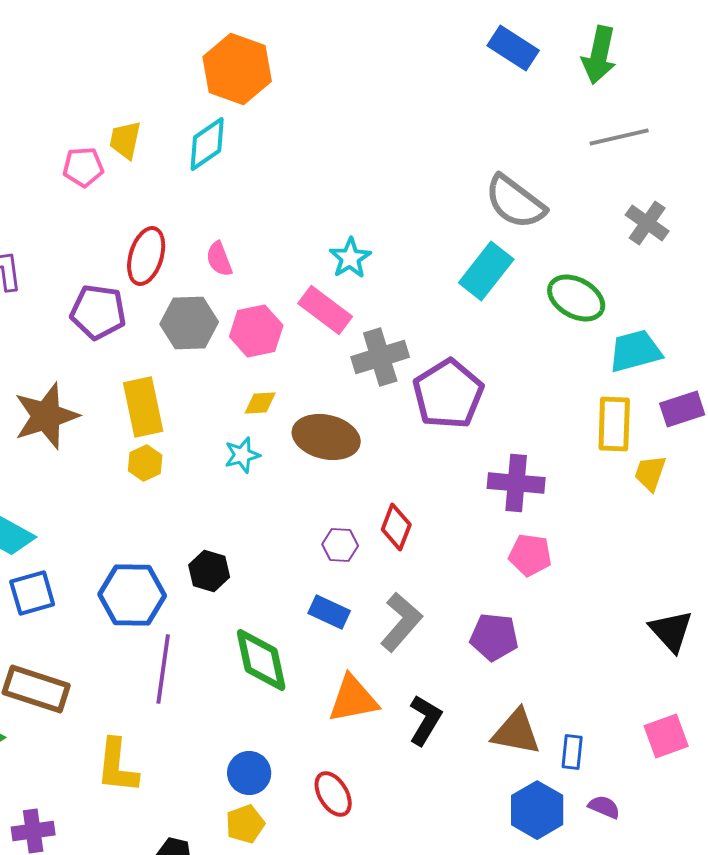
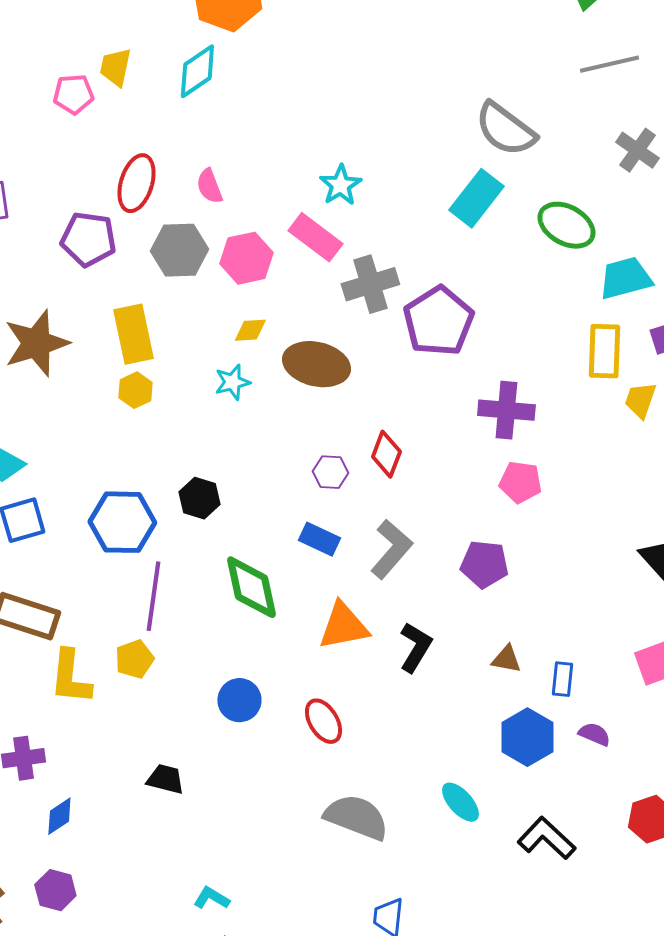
brown triangle: (516, 732) -> (506, 659), size x0.6
yellow L-shape: (117, 766) -> (70, 677), moved
yellow pentagon: (245, 824) -> (134, 659), moved

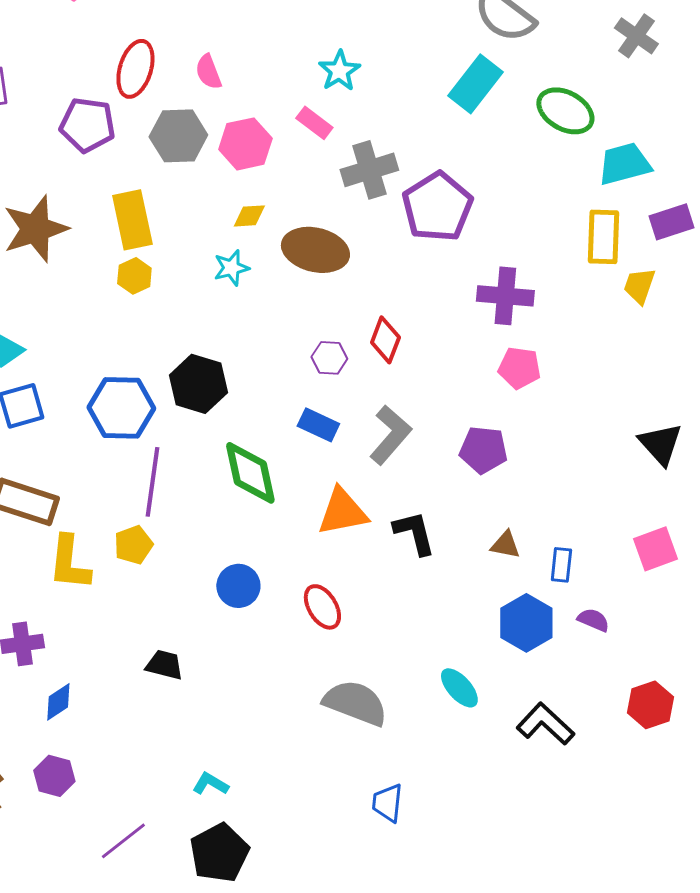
pink rectangle: (315, 237) -> (314, 123), size x0.7
black hexagon: (199, 498) -> (198, 384), size x1.4
black L-shape: (415, 647) -> (414, 533), turned -45

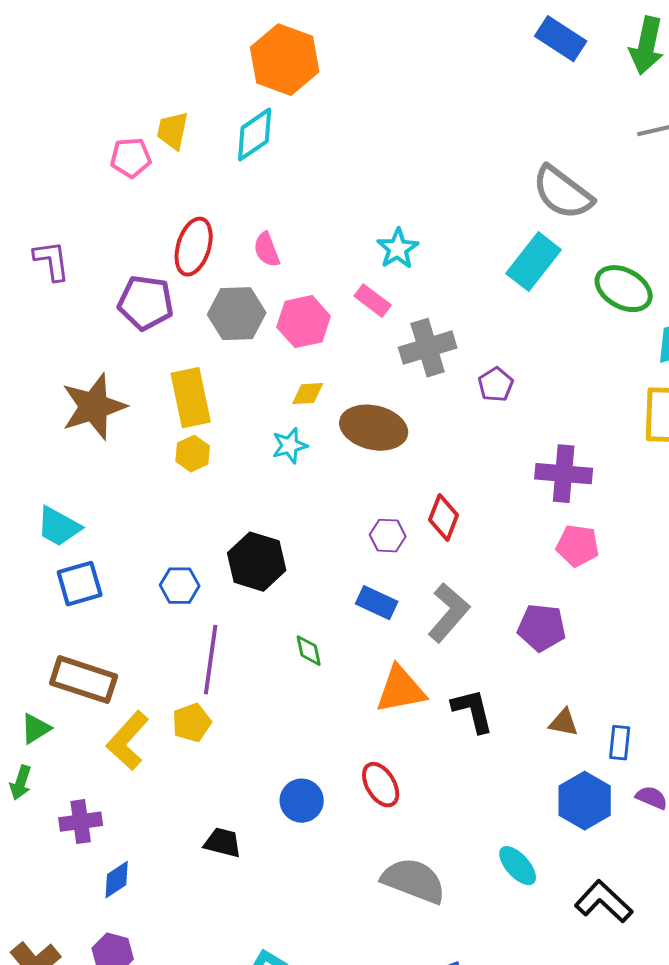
purple pentagon: (437, 207) -> (496, 385), size x0.5
blue hexagon: (121, 408) -> (180, 586), size x0.6
green diamond: (250, 473) -> (309, 651), size x0.5
yellow L-shape: (69, 563) -> (128, 741), turned 36
blue circle: (238, 586) -> (302, 801), moved

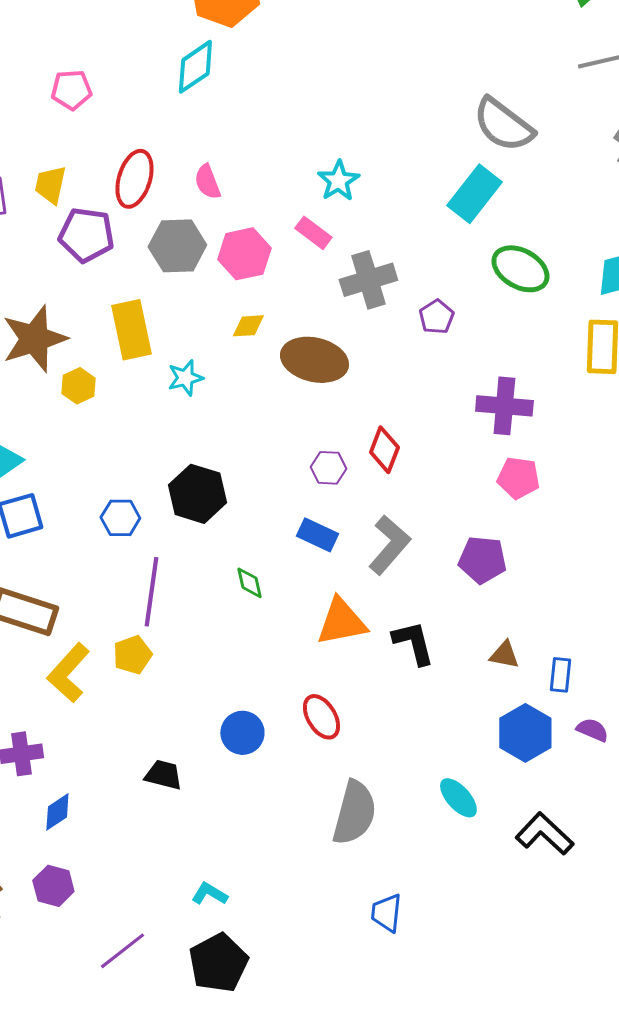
yellow trapezoid: (173, 131) -> (50, 185), moved
green ellipse: (624, 289) -> (520, 269), moved
cyan star: (290, 446) -> (185, 378), moved
yellow hexagon: (193, 454) -> (78, 386), moved
gray semicircle: (414, 881) -> (354, 813), turned 84

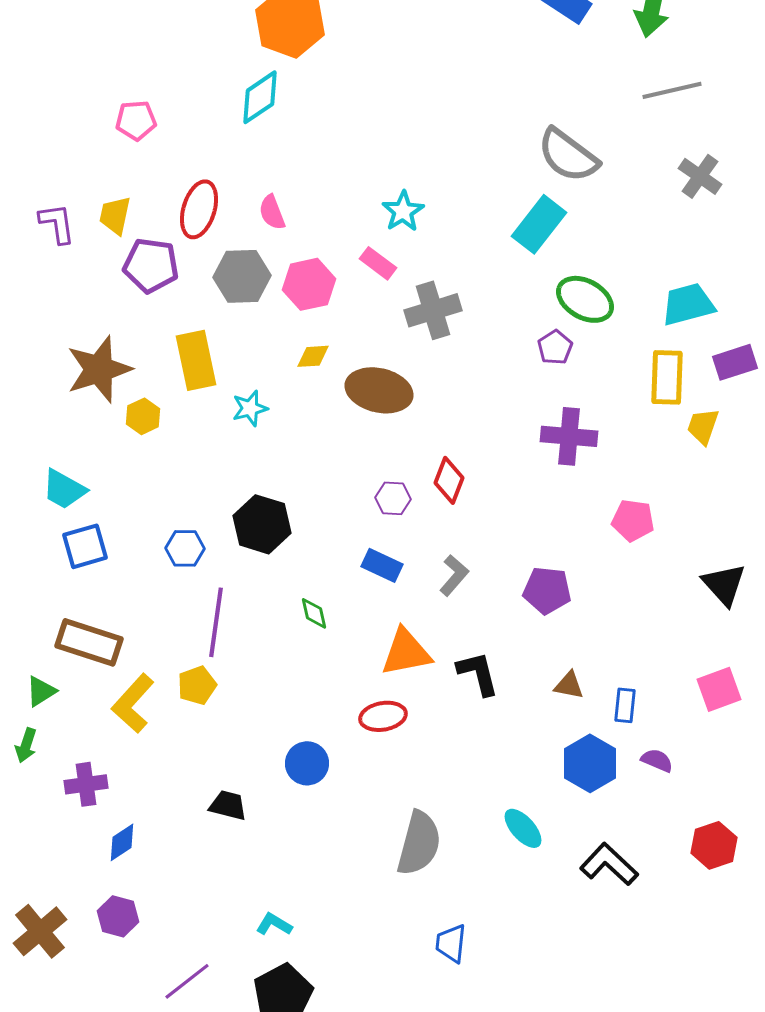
purple pentagon: (436, 317) -> (555, 347), moved
pink pentagon: (518, 478) -> (633, 520), moved
gray L-shape: (389, 545) -> (454, 575), size x0.7
red ellipse: (321, 717) -> (383, 716), moved, turned -69

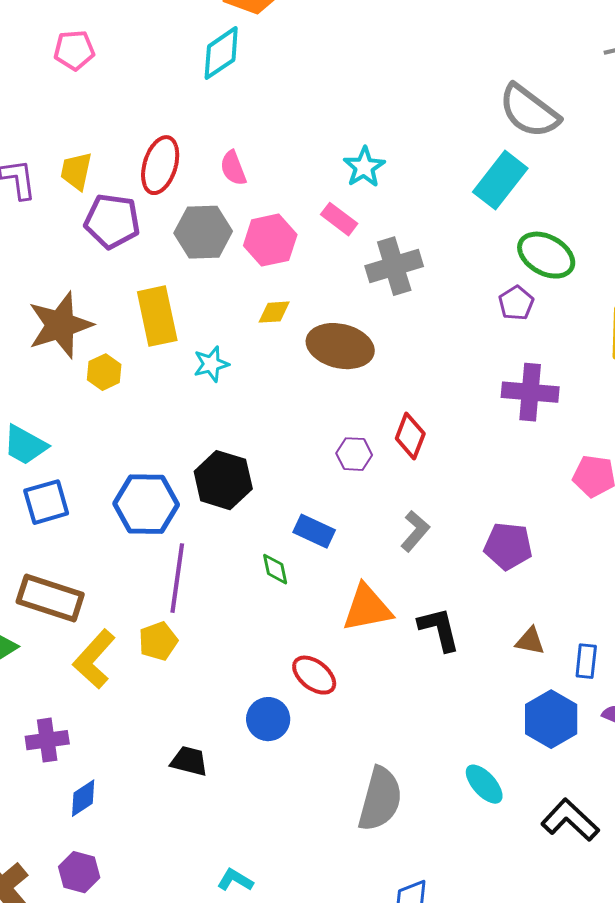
pink pentagon: (136, 120) -> (74, 50), moved
blue hexagon: (185, 548) -> (146, 504), size x1.6
blue rectangle: (382, 565) -> (314, 531), moved
red ellipse: (383, 716) -> (314, 675), moved, turned 48

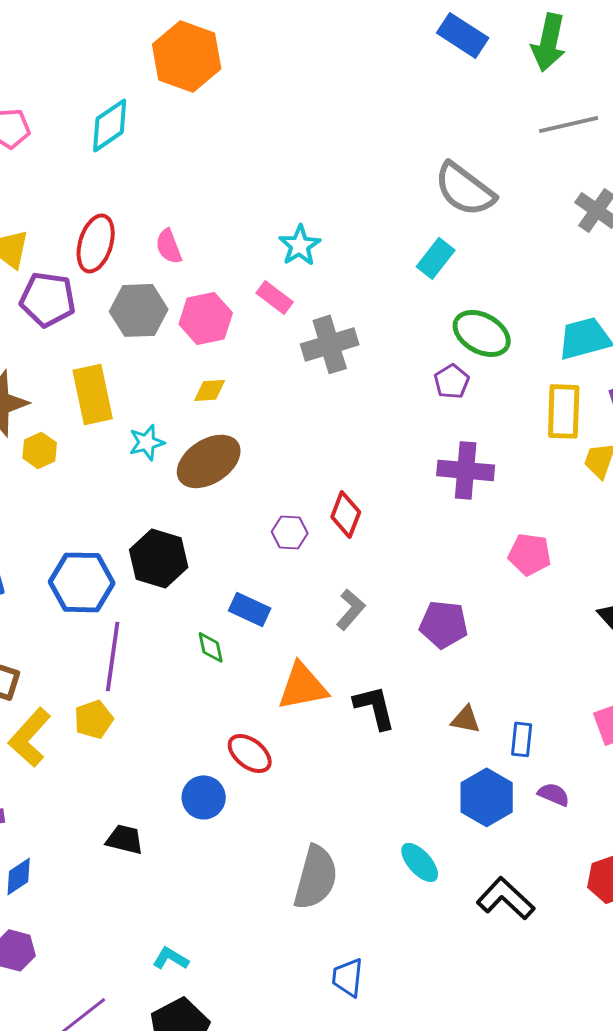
cyan diamond: (221, 53) -> (110, 125), moved
cyan rectangle: (500, 180) -> (436, 258), size x0.7
brown ellipse: (340, 346) -> (209, 461), moved, turned -46

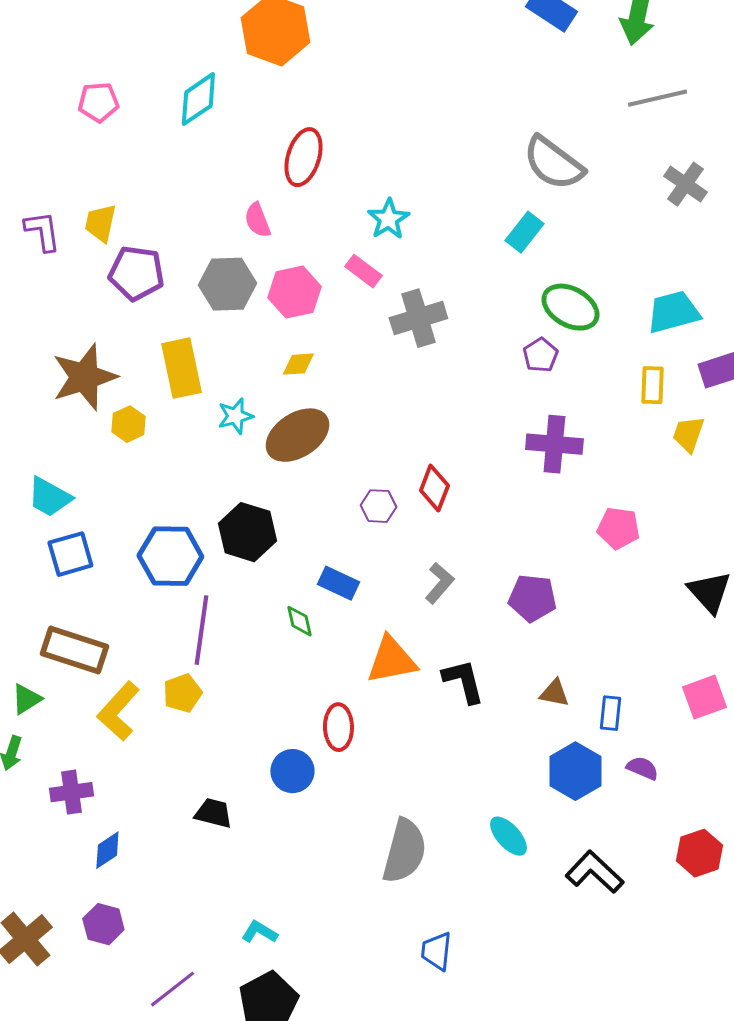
red ellipse: (96, 243) -> (303, 157), moved
yellow rectangle: (564, 411) -> (652, 385), size x0.7
red ellipse: (250, 753) -> (338, 727), turned 51

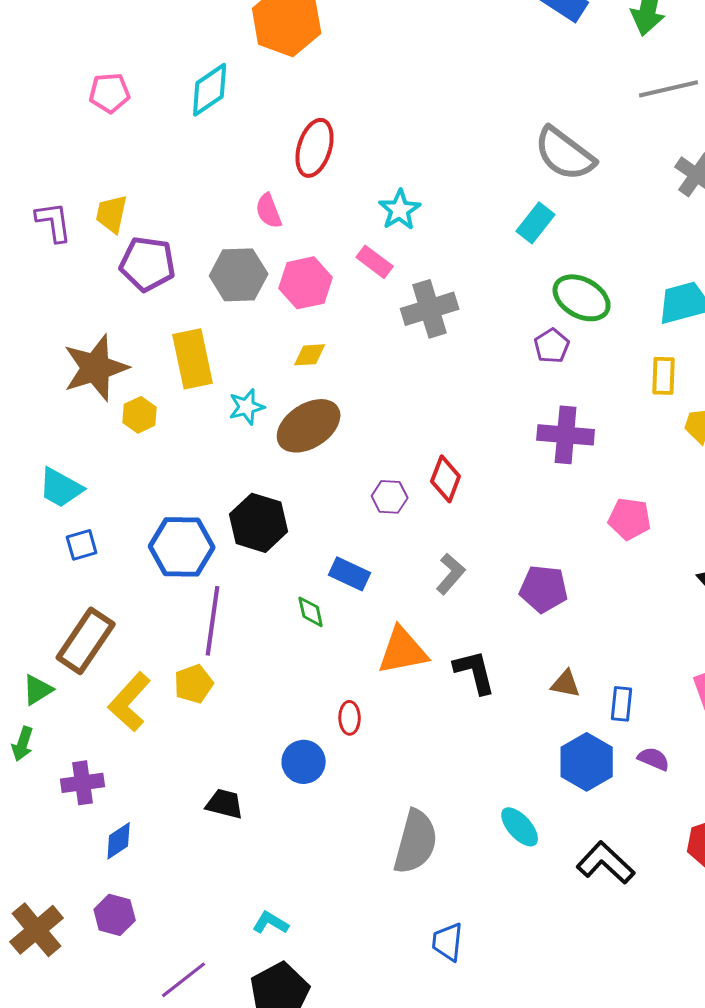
blue square: (70, 554) -> (82, 545), size x0.7
brown rectangle: (74, 650) -> (86, 641), turned -74
red ellipse: (338, 727) -> (350, 718), size x0.7

